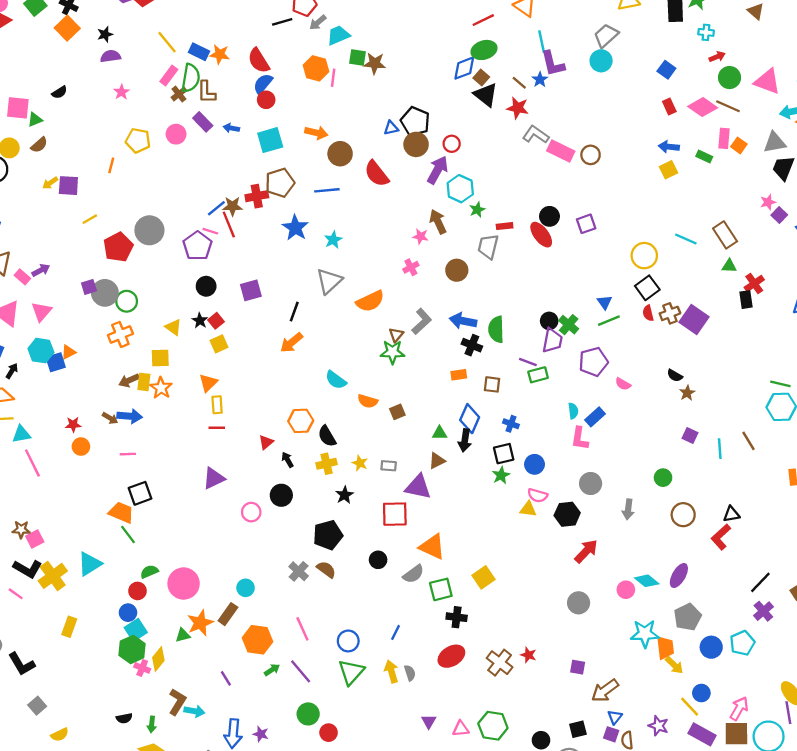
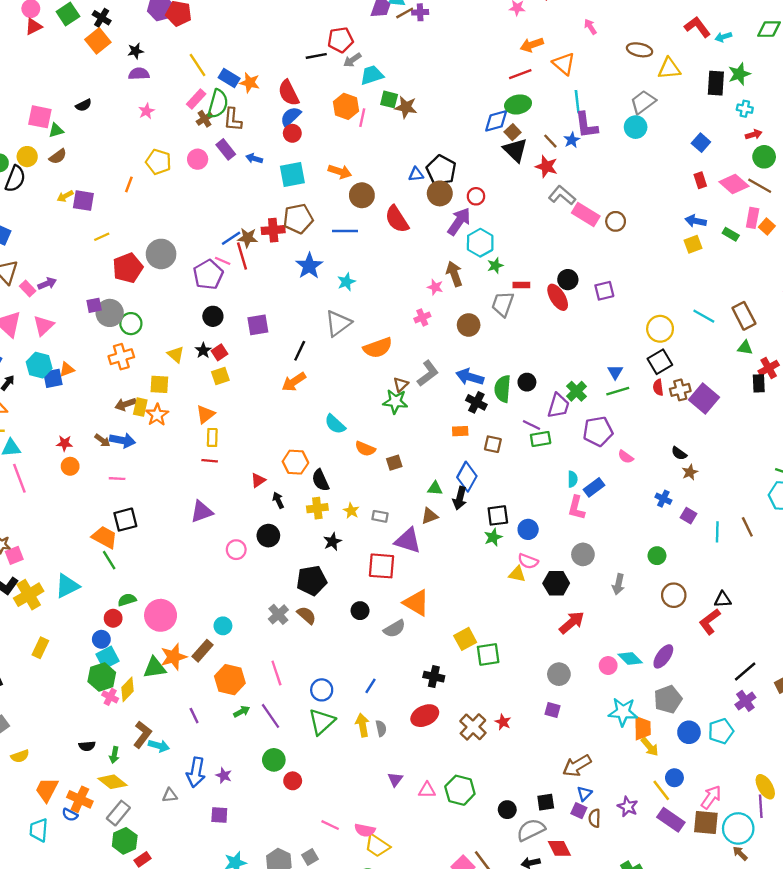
black circle: (549, 321) -> (527, 382), moved
blue cross: (511, 424) -> (663, 499), moved
green square: (441, 589) -> (488, 654), moved
green triangle: (183, 635) -> (155, 668), size x1.5
purple square: (578, 667) -> (553, 710), moved

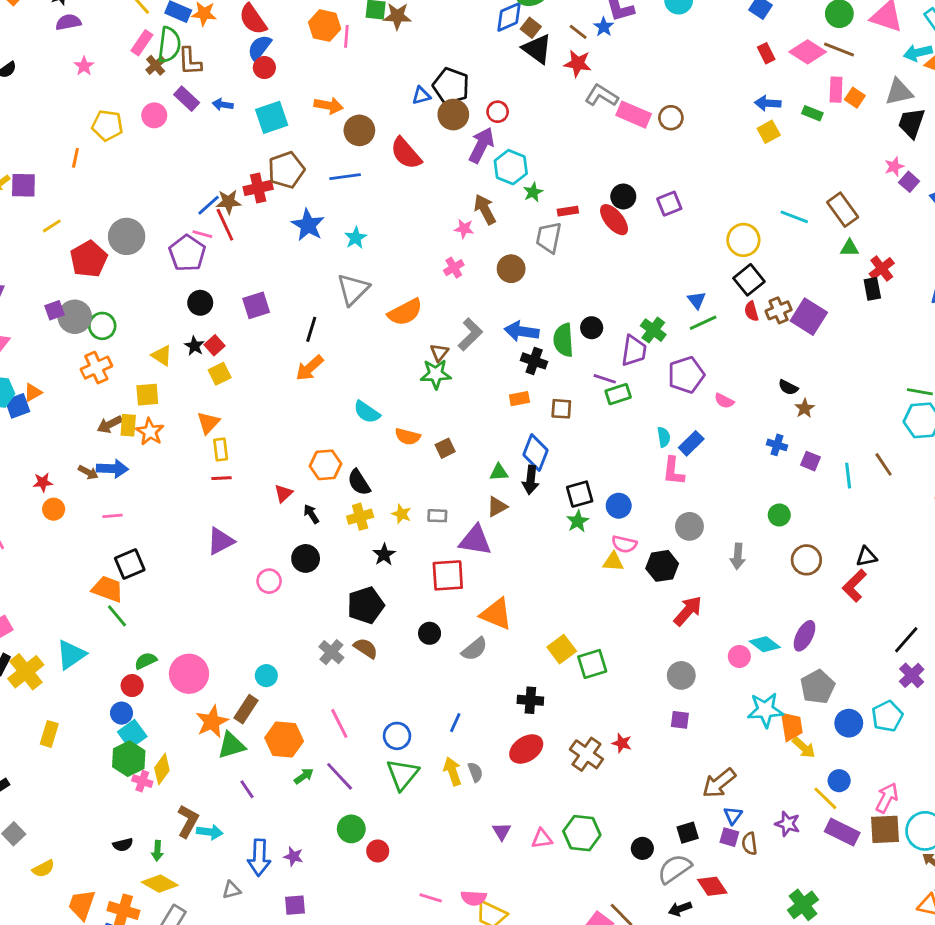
green triangle: (155, 668) -> (231, 745), moved

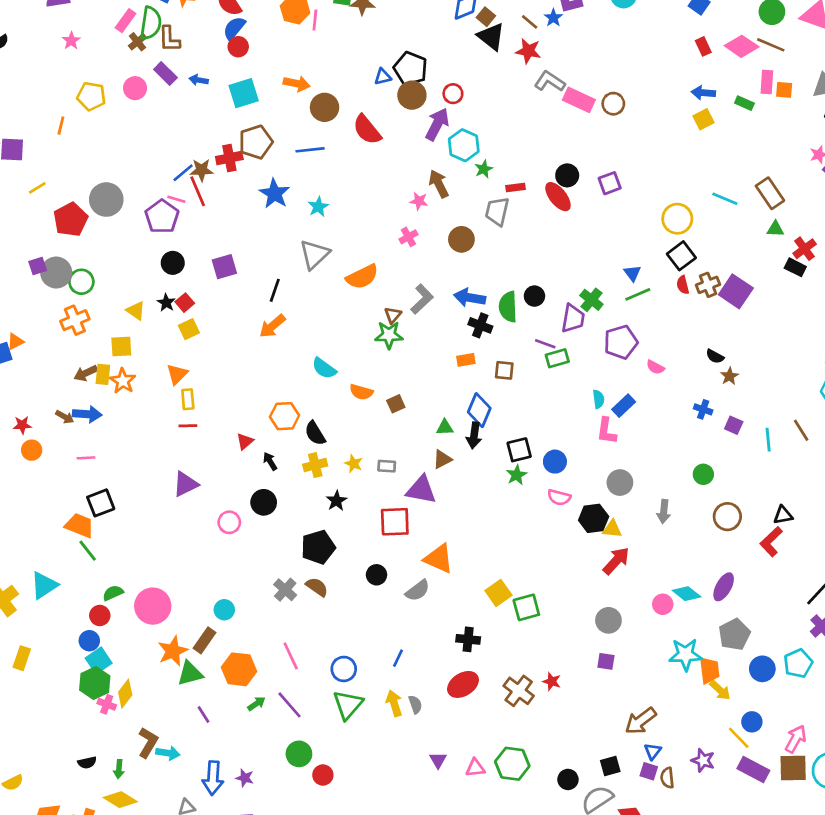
orange square: (855, 98) -> (784, 90), turned -30
black rectangle: (872, 289) -> (795, 267), turned -54
yellow triangle: (613, 562) -> (612, 529), moved

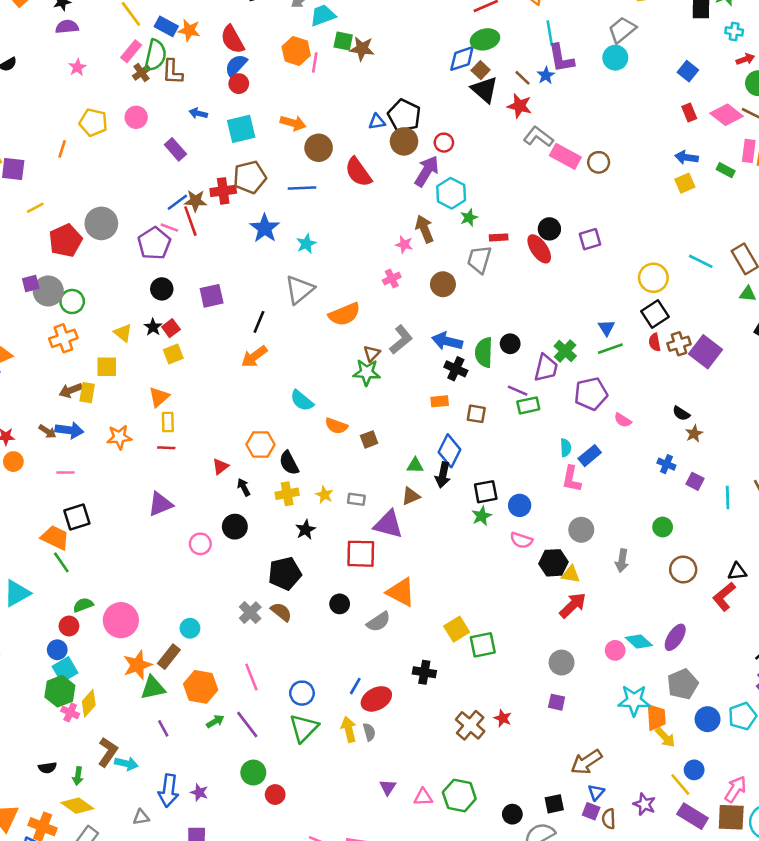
purple rectangle: (165, 73) -> (175, 149), moved
orange star: (123, 381) -> (119, 437), moved, turned 30
red ellipse: (463, 684) -> (376, 699), moved

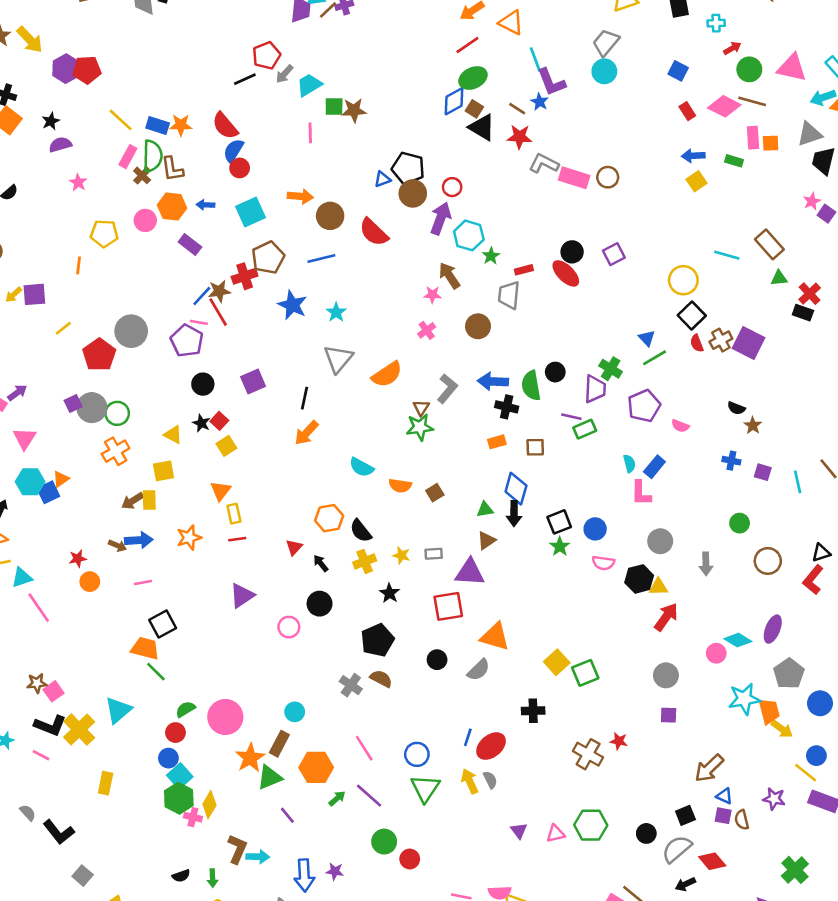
orange hexagon: (296, 51) -> (172, 207), moved
blue triangle: (596, 792) -> (724, 796), turned -36

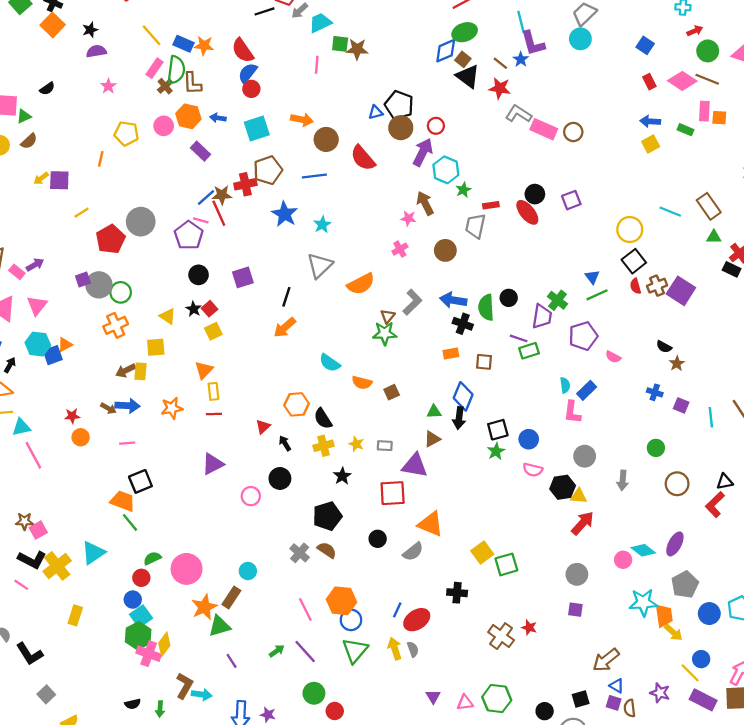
orange hexagon: (316, 767) -> (341, 601), moved
pink cross: (193, 817) -> (149, 654), size x1.5

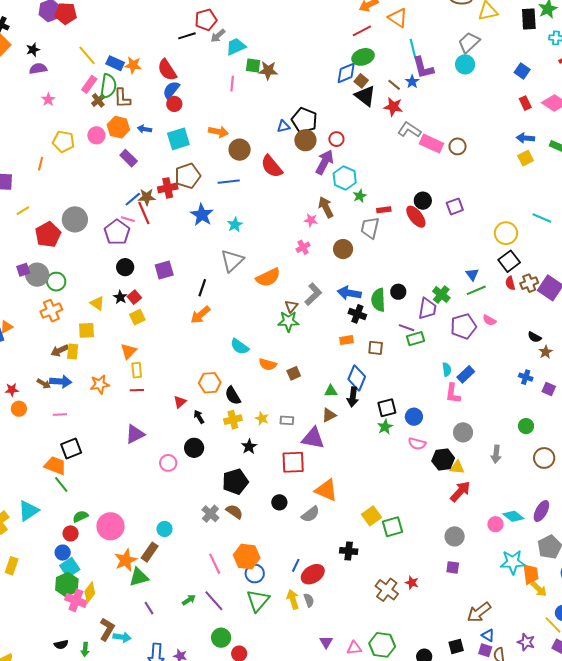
pink semicircle: (613, 357) -> (489, 320), moved

